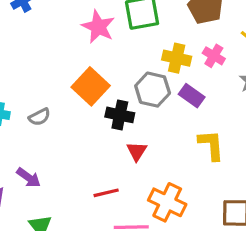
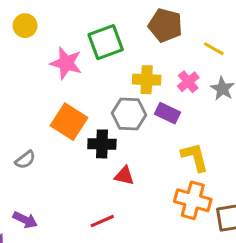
pink cross: (214, 56) -> (188, 82), moved, turned 30
red triangle: (137, 151) -> (124, 176), turned -40
orange cross: (167, 202) -> (193, 200), moved

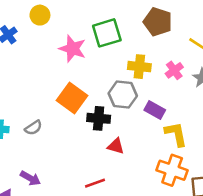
purple rectangle: (167, 113) -> (155, 110), moved

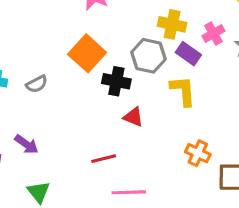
purple rectangle: (155, 110) -> (188, 54), moved
yellow L-shape: (176, 134) -> (183, 91), moved
orange cross: (172, 170) -> (198, 153), size x0.7

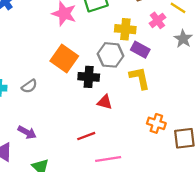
pink cross: (213, 33) -> (157, 20), moved

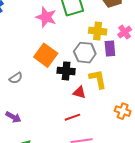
pink cross: (157, 20) -> (125, 32), moved
purple rectangle: (140, 50) -> (110, 49), turned 56
yellow L-shape: (140, 78) -> (98, 79), moved
red line: (86, 136) -> (72, 117), moved

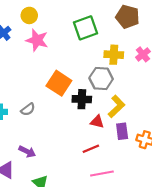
pink star: (46, 17) -> (37, 40), moved
purple rectangle: (110, 49) -> (122, 131), moved
yellow L-shape: (98, 79) -> (116, 106), turned 60

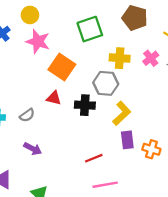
orange square: (59, 83) -> (62, 67), moved
red triangle: (97, 122) -> (54, 98), moved
purple arrow: (27, 152) -> (33, 149), moved

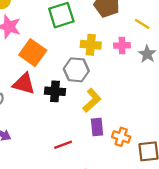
pink cross: (151, 58) -> (122, 45), turned 35
red triangle: (54, 98) -> (24, 84), size x1.5

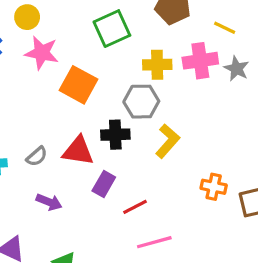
pink cross: (122, 45) -> (200, 61), size x1.5
red triangle: (24, 84) -> (78, 151), moved
purple rectangle: (97, 127) -> (104, 184), moved, turned 42

